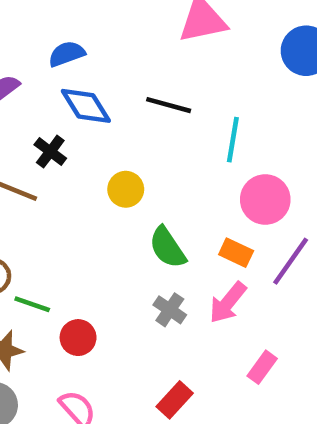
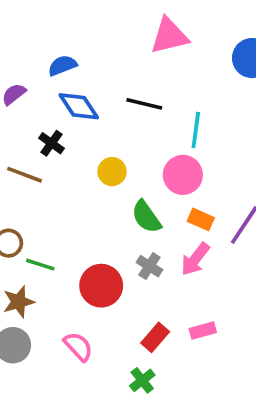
pink circle: (265, 200) -> (183, 175), moved
red circle: (78, 338) -> (101, 286), moved, size x1.5
pink rectangle: (262, 367) -> (203, 330), moved, turned 40

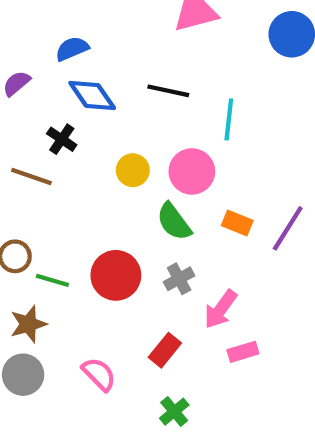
pink circle: (183, 175) -> (192, 171), moved
pink arrow: (195, 259) -> (221, 309), moved
gray cross: (149, 266) -> (179, 279), turned 30
red circle: (101, 286) -> (116, 275), moved
red rectangle: (155, 337) -> (165, 350), moved

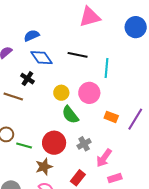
green semicircle: (174, 222) -> (70, 115), moved
brown star: (28, 324) -> (44, 167), moved

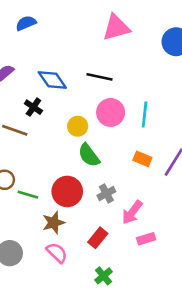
blue semicircle: (32, 36) -> (26, 23), moved
cyan line: (106, 68) -> (145, 114), moved
pink circle: (89, 93) -> (111, 112), moved

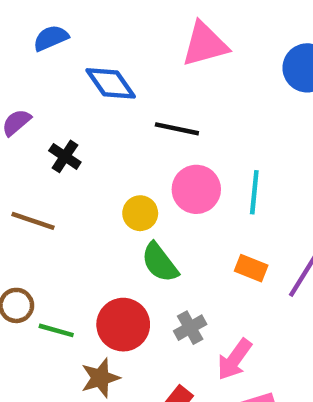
blue diamond: (52, 80) -> (111, 83), moved
black cross: (33, 107) -> (65, 156), moved

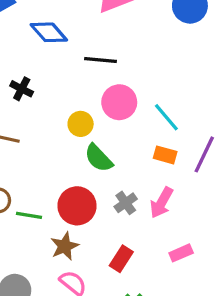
cyan line: (254, 192) -> (166, 117), moved, turned -40
pink arrow: (234, 359) -> (162, 203), moved

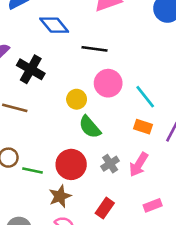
black cross: (22, 89) -> (31, 69), size x1.5

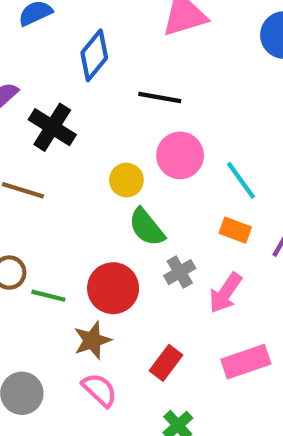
blue diamond: (54, 25) -> (94, 55), turned 76
gray cross: (110, 164) -> (180, 272), moved
pink rectangle: (153, 205) -> (246, 362), size x1.5

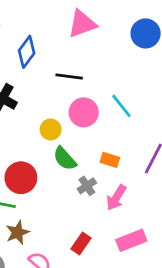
cyan line: (241, 180) -> (121, 106), moved
orange rectangle: (235, 230) -> (110, 160), moved
red circle: (113, 288) -> (21, 178), moved
brown star: (92, 340) -> (18, 232), moved

